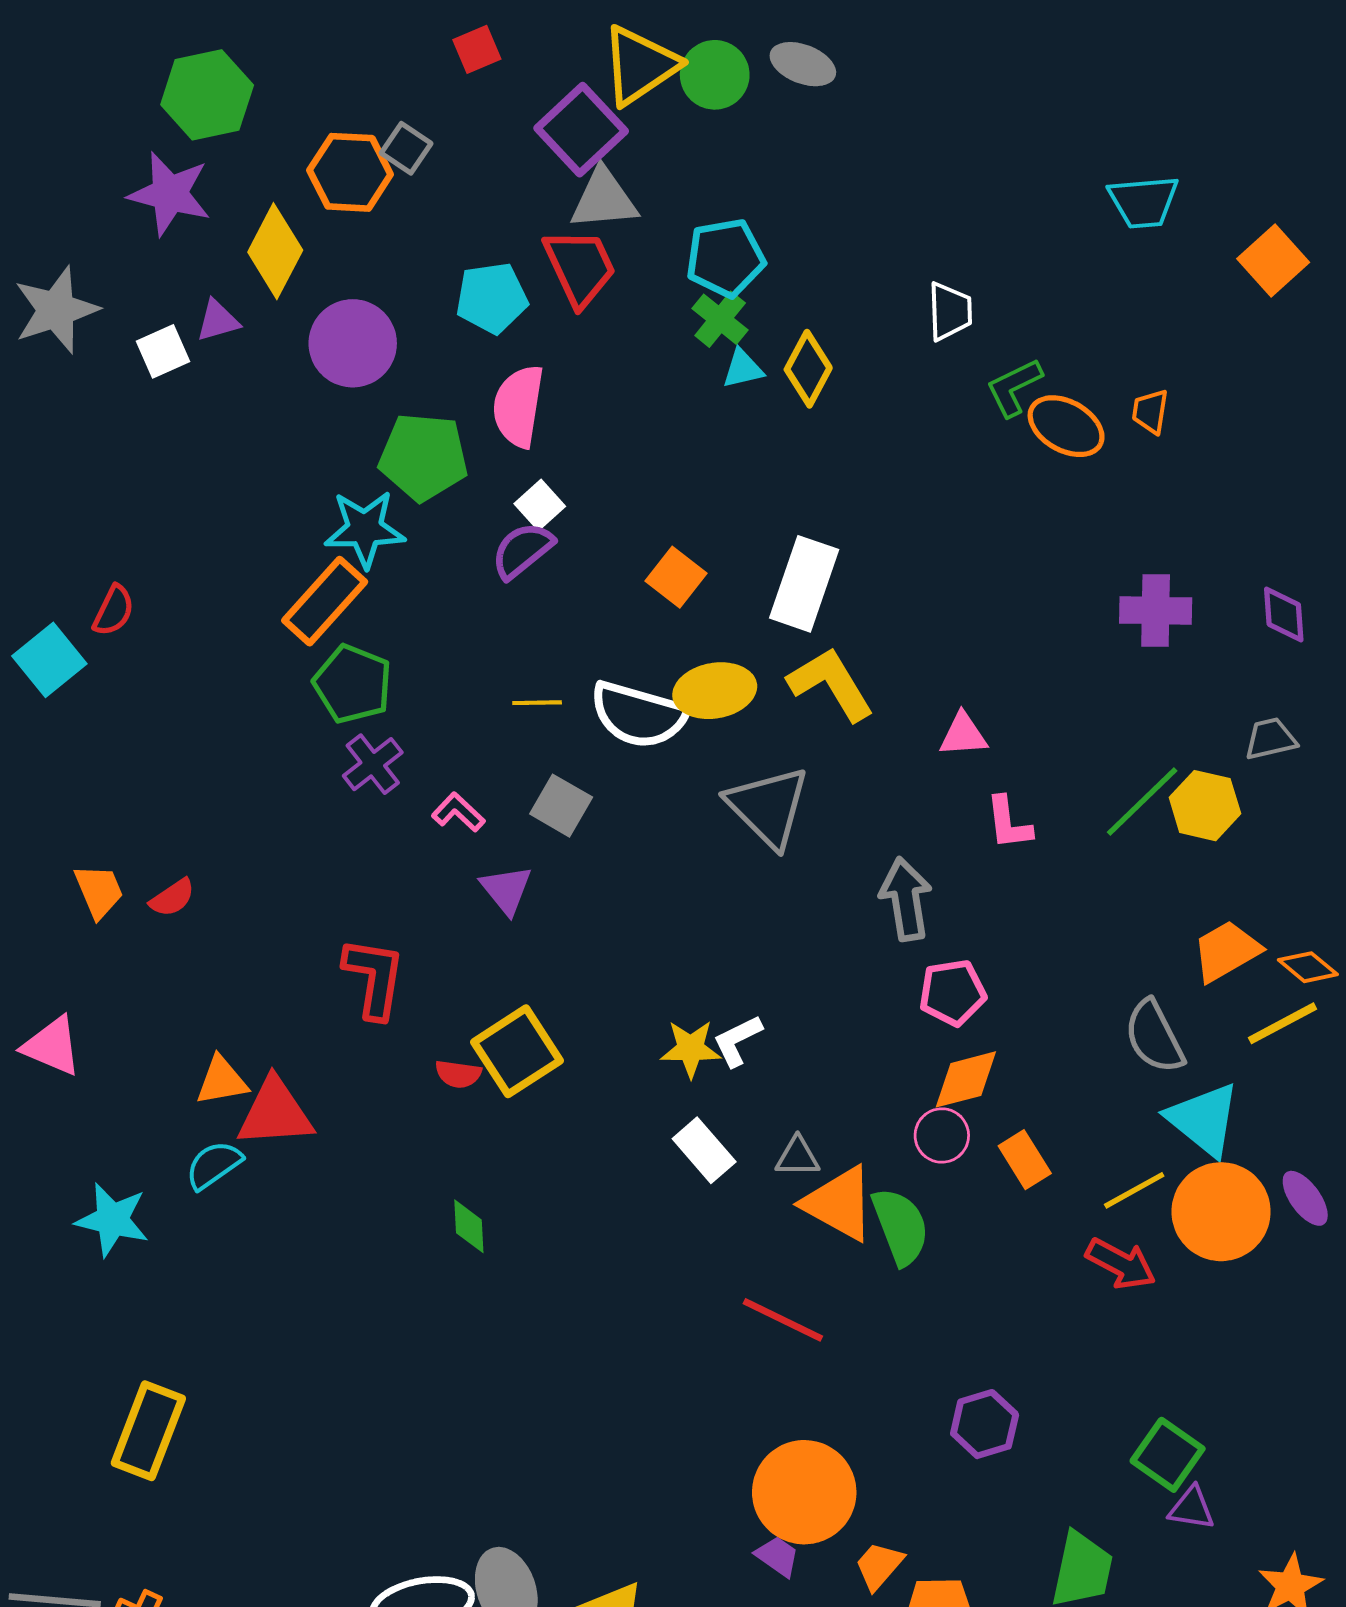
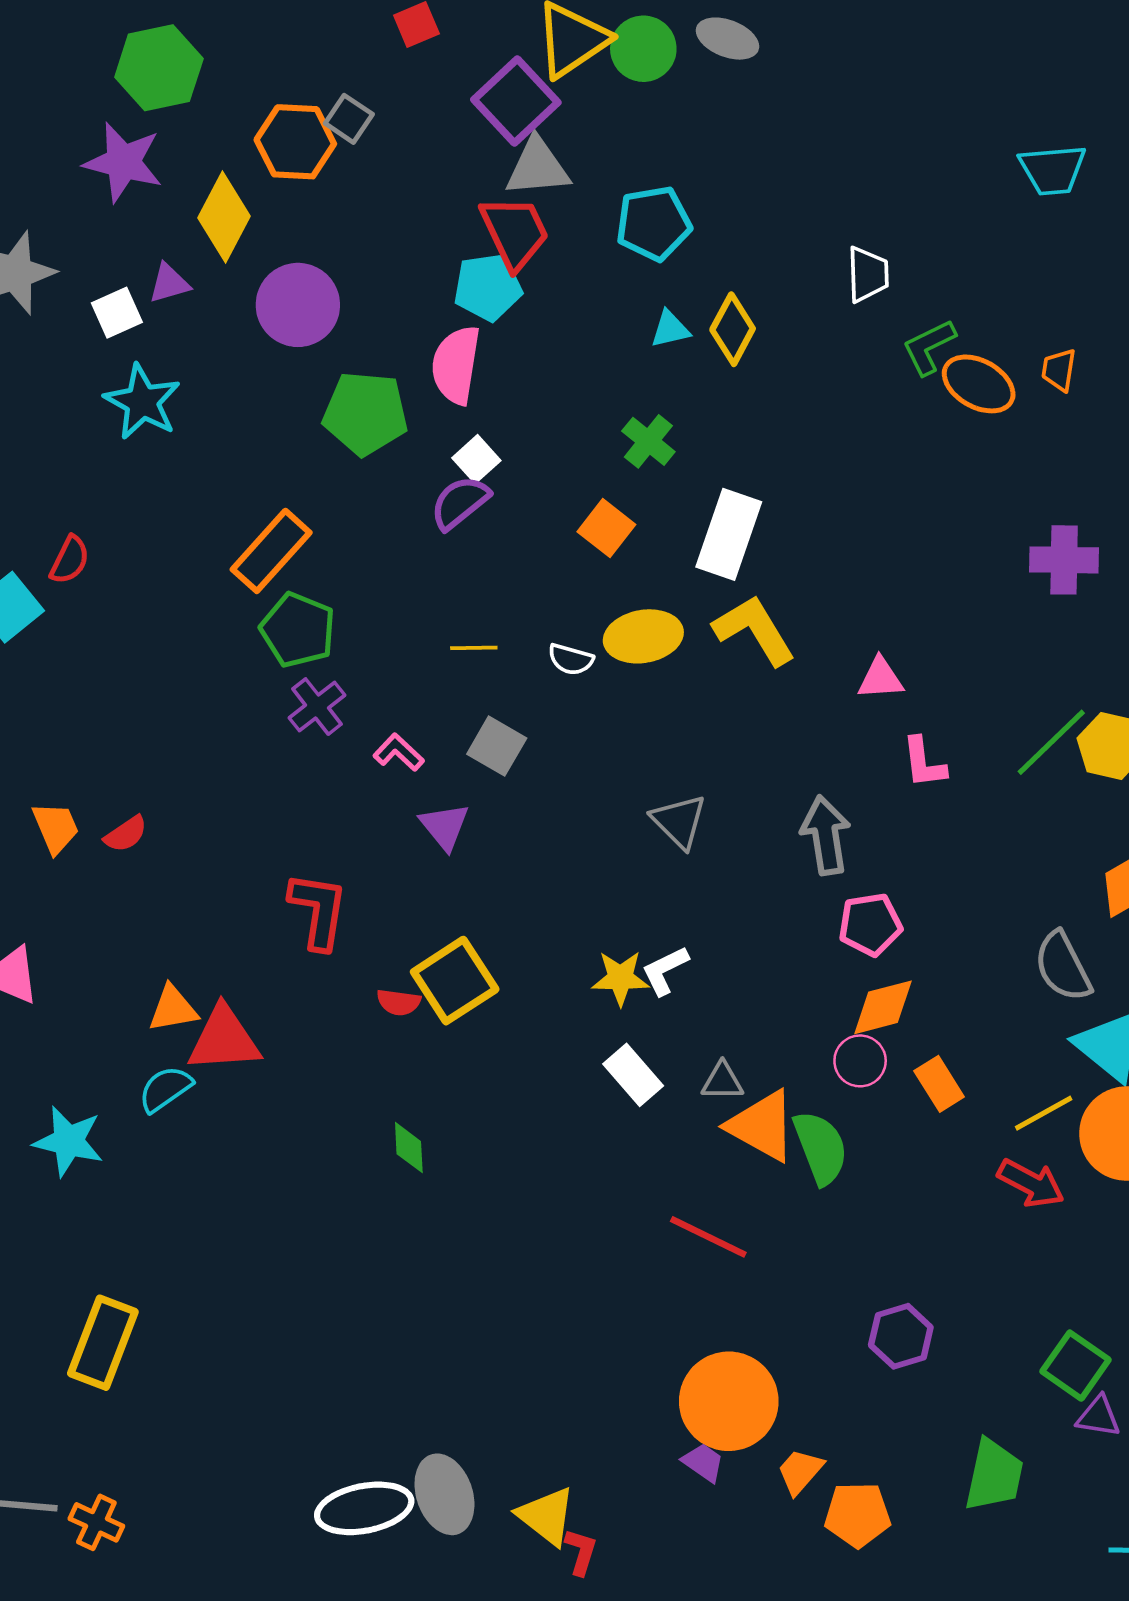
cyan pentagon: (492, 298) -> (488, 287), moved
green cross: (720, 319) -> (648, 441), moved
cyan star: (365, 529) -> (142, 402), moved, turned 30
white semicircle: (639, 715) -> (571, 659), size x0.5
gray triangle: (768, 807) -> (679, 821), moved, size x0.7

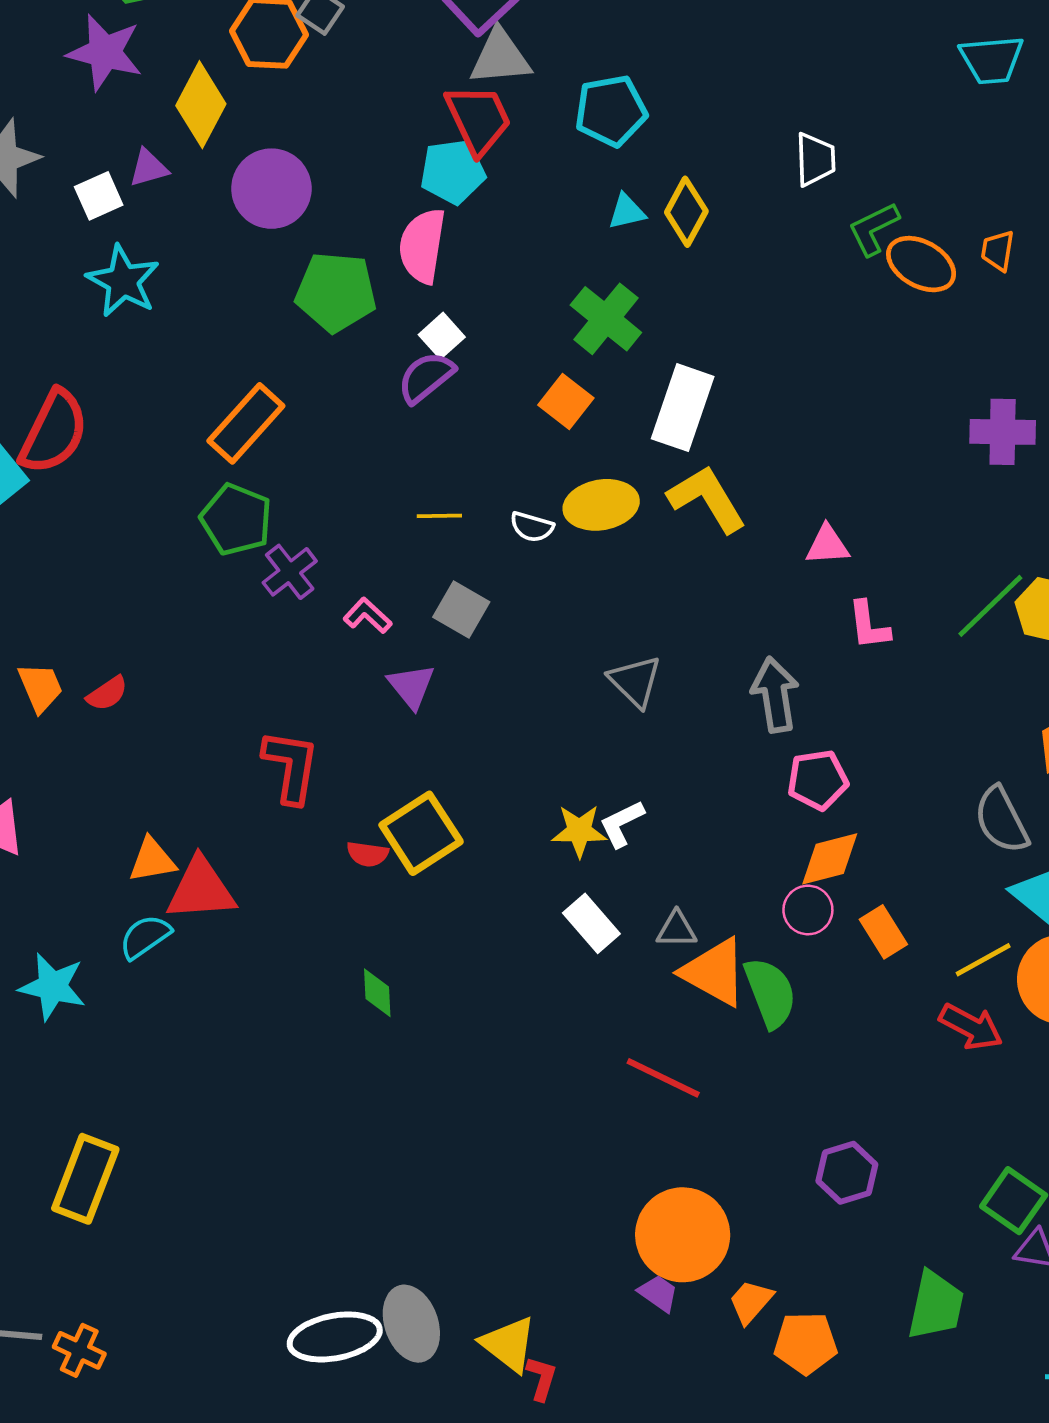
green cross: (648, 441) -> (606, 319), size x1.4
red semicircle: (70, 560) -> (54, 432), size x1.8
green pentagon: (298, 630) -> (236, 519), moved

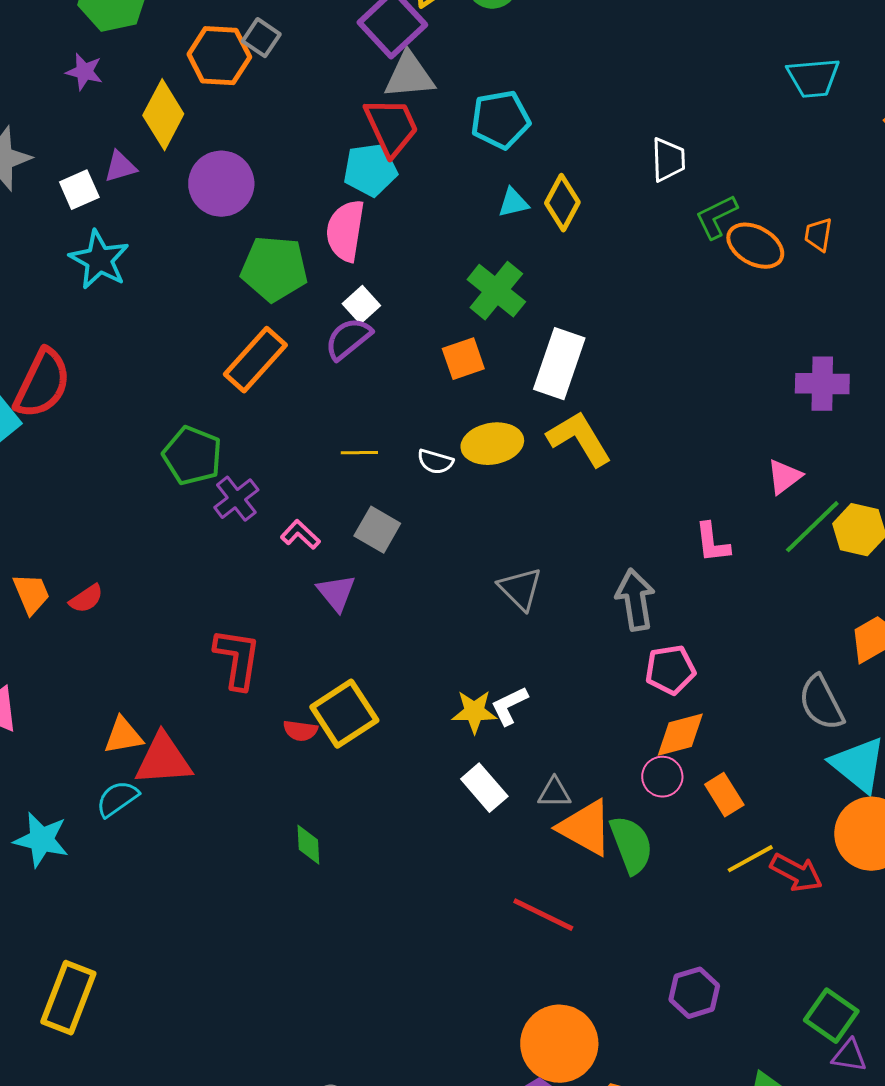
purple star: (105, 52) -> (84, 72), size x0.6
orange square: (566, 401) -> (463, 359), turned 33
orange rectangle: (246, 423) -> (255, 360), moved
pink triangle: (827, 545) -> (784, 477), moved, turned -33
yellow line: (983, 960) -> (750, 859), moved

